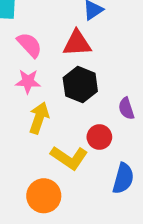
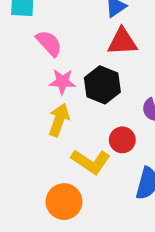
red triangle: (77, 43) -> (122, 42), moved
pink star: (28, 81) -> (62, 82), moved

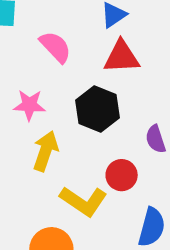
pink semicircle: (49, 43) -> (55, 47), moved
pink star: (62, 82) -> (29, 105), moved

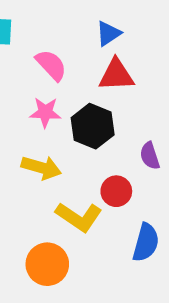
pink star: (29, 105) -> (45, 112), moved
yellow arrow: (45, 151) -> (41, 168), turned 87

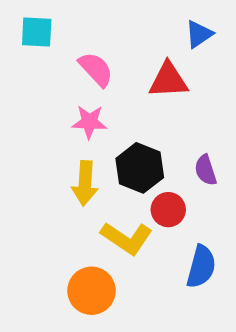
blue triangle: (108, 34) -> (199, 34), moved
black hexagon: (93, 126) -> (140, 168), moved
yellow arrow: (41, 168) -> (85, 183), turned 78

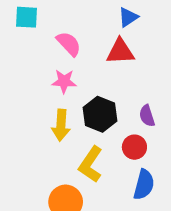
blue triangle: (199, 34) -> (128, 17), moved
red circle: (168, 210) -> (134, 147), moved
yellow L-shape: (127, 238) -> (91, 164), turned 90

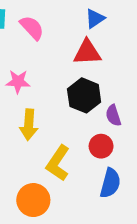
pink semicircle: (69, 44) -> (32, 28), moved
pink star: (64, 81) -> (18, 82), moved
black hexagon: (100, 114) -> (84, 95), moved

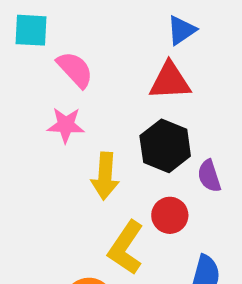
pink semicircle: (32, 28) -> (75, 70), moved
yellow arrow: (29, 125) -> (105, 176), moved
red circle: (101, 146) -> (170, 215), moved

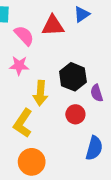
red triangle: (170, 81) -> (53, 26), moved
yellow L-shape: (126, 248) -> (23, 123), moved

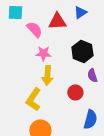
pink star: (19, 66) -> (43, 53), moved
black hexagon: (73, 77) -> (82, 51), moved

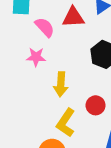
pink star: (43, 53) -> (36, 57), moved
yellow L-shape: (33, 99) -> (66, 123), moved

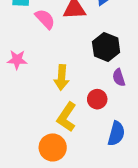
pink star: (36, 57) -> (17, 60), moved

